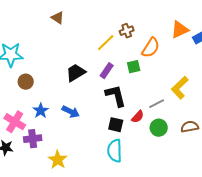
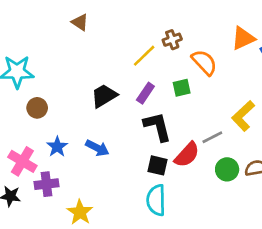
orange semicircle: (151, 48) -> (204, 62), turned -75
red semicircle: (138, 117) -> (187, 155), size x1.5
green circle: (159, 128) -> (227, 169), moved

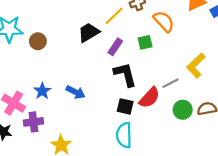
black trapezoid: (104, 96) -> (89, 32), moved
brown circle: (37, 108) -> (38, 41), moved

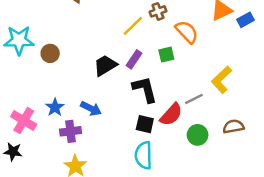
black trapezoid: (89, 32) -> (105, 65), moved
green circle: (183, 110) -> (198, 135), moved
purple cross: (33, 122) -> (70, 131), moved

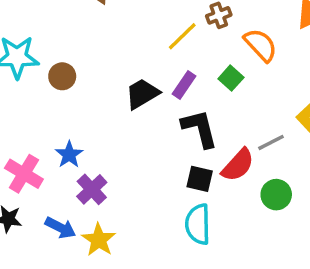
green square: (166, 55) -> (231, 78), turned -35
blue arrow: (91, 109) -> (60, 228), moved
purple cross: (70, 131) -> (92, 189), turned -36

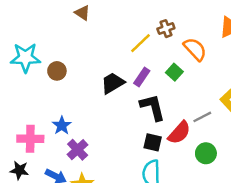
pink cross: (24, 174) -> (30, 139), turned -30

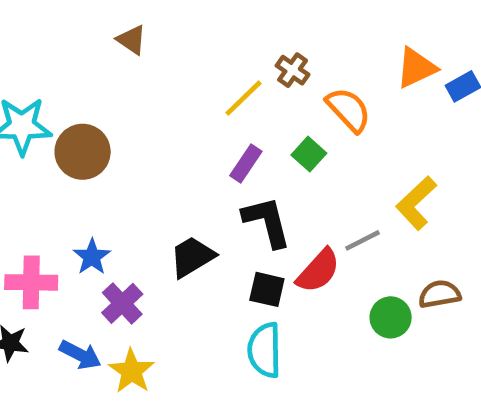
brown cross: (166, 29) -> (293, 70), turned -35
brown circle: (57, 71) -> (83, 152), size x1.5
black trapezoid: (113, 83) -> (192, 257), moved
green circle: (206, 153) -> (391, 317), moved

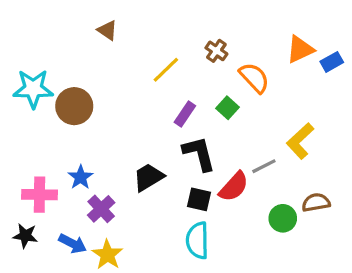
yellow line: (244, 98) -> (166, 70), moved

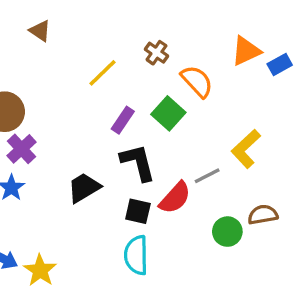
green square: (227, 108) -> (168, 113), size x1.4
purple cross: (101, 209) -> (21, 149), moved

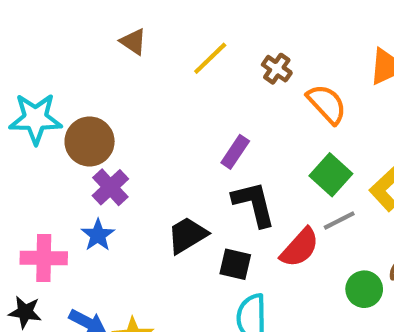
yellow line: (102, 73) -> (210, 58), moved
green square: (168, 113) -> (331, 175), moved
black square: (138, 211) -> (235, 264), moved

